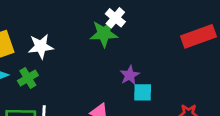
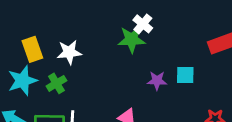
purple star: (130, 75) -> (157, 81), turned 30
cyan square: (143, 92) -> (185, 75), moved

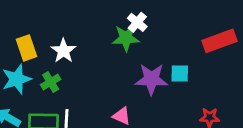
white star: (69, 52) -> (63, 51), turned -30
purple star: (157, 81) -> (151, 79), size x1.6

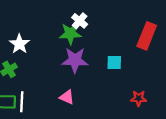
red rectangle: (219, 41) -> (147, 36), turned -48
purple star: (151, 79) -> (75, 60), moved

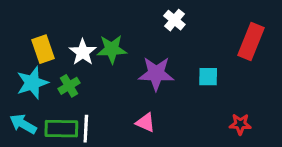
white cross: (80, 21) -> (174, 20), moved
green star: (70, 34) -> (112, 49), moved

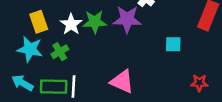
purple star: (156, 74) -> (127, 19), moved
cyan star: (32, 83) -> (30, 49), turned 30
pink triangle: (145, 123) -> (122, 82), size x1.5

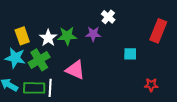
purple star: (127, 19) -> (93, 34), size x0.7
green cross: (60, 52) -> (39, 60), size x1.5
pink triangle: (122, 82) -> (75, 70), moved

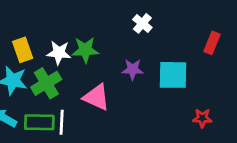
red rectangle: (158, 31) -> (212, 43), size x0.7
purple star: (93, 34) -> (133, 69), moved
white star: (48, 38) -> (59, 53), turned -30
cyan square: (130, 54) -> (173, 75), size x1.6

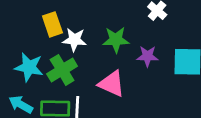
yellow rectangle: (23, 50) -> (52, 24), moved
green star: (85, 50) -> (116, 40), moved

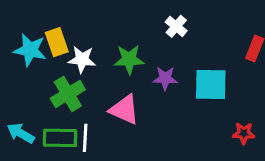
cyan star: (29, 67) -> (30, 50), moved

